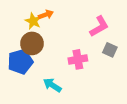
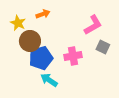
yellow star: (33, 21) -> (18, 23), moved
blue pentagon: (20, 62) -> (41, 58), moved

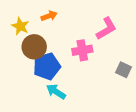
gray square: (103, 47) -> (124, 70), moved
pink cross: (73, 56) -> (82, 50), moved

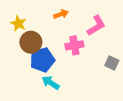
orange arrow: (49, 16) -> (61, 14), moved

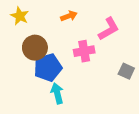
yellow star: (18, 24) -> (20, 16), moved
cyan arrow: (51, 83) -> (57, 93), turned 42

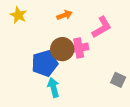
brown circle: (35, 48) -> (62, 49), moved
gray square: (126, 71) -> (118, 80), moved

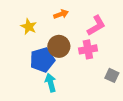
yellow star: (18, 15) -> (29, 27), moved
pink cross: (79, 48) -> (88, 49), moved

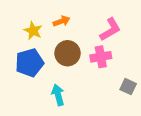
orange arrow: (61, 14) -> (62, 21), moved
blue pentagon: (42, 60) -> (29, 63), moved

